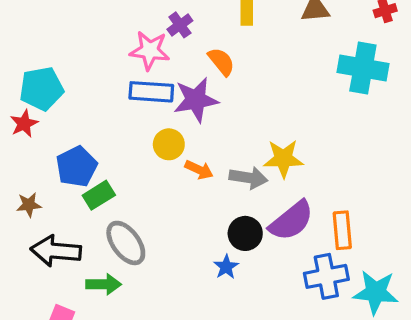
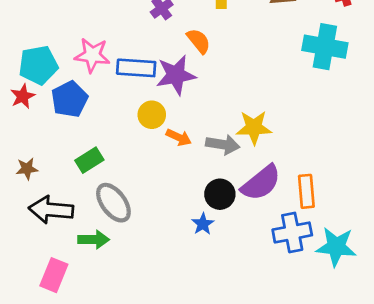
pink star: (150, 50) -> (92, 55), moved
blue pentagon: (77, 167) -> (70, 99), moved

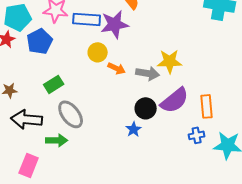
blue cross: (292, 232) -> (197, 135), size x0.6

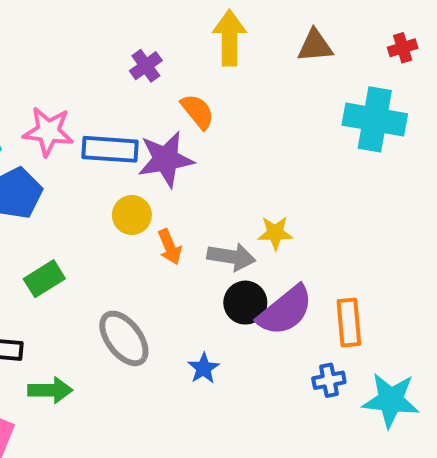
yellow star: (170, 61) -> (275, 233), size x0.7
orange arrow: (117, 68) -> (170, 247), turned 42
black circle: (146, 108) -> (245, 303), moved
gray ellipse: (71, 114) -> (124, 338), moved

